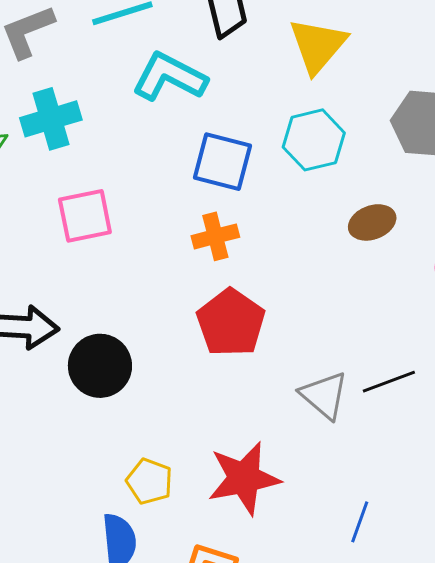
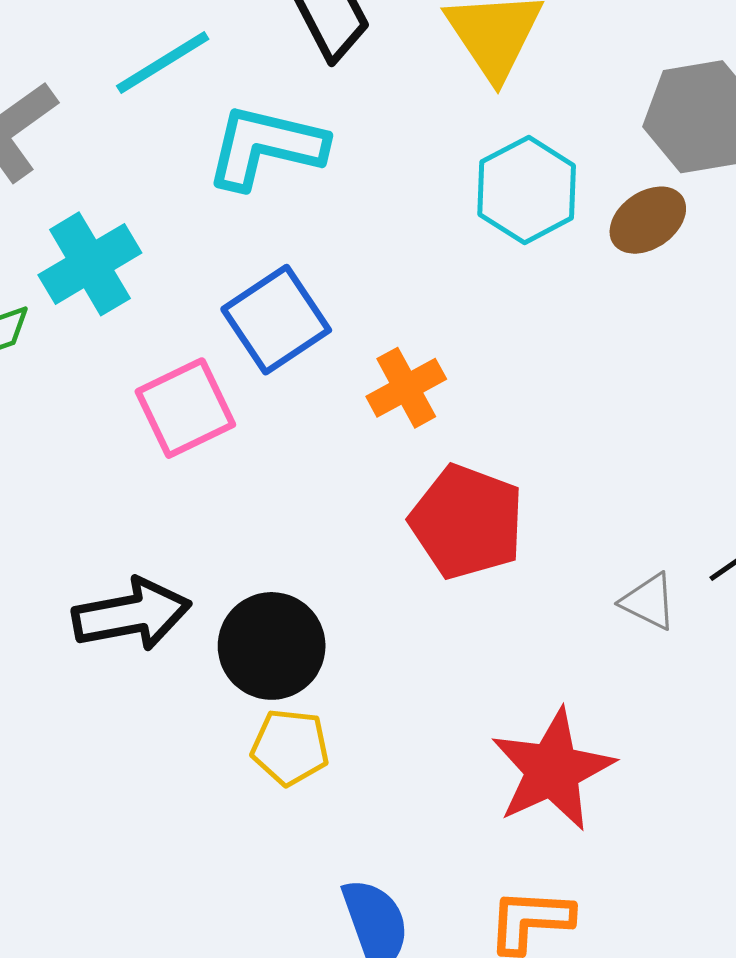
blue square: (222, 162) -> (276, 320), moved, turned -34
brown ellipse: (372, 222) -> (648, 220), moved
gray triangle: (324, 395) -> (649, 602), size x0.7
yellow pentagon: (149, 481) -> (290, 747), moved

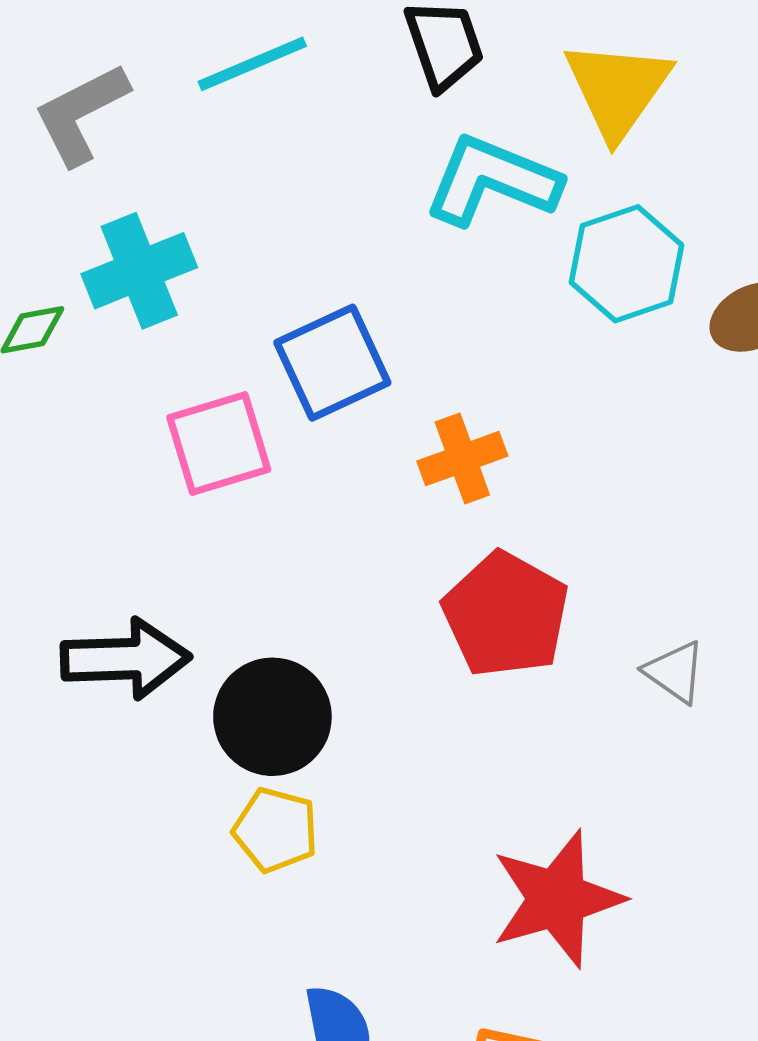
cyan L-shape: (266, 147) -> (492, 181), moved
gray triangle: (649, 602) -> (675, 672), moved

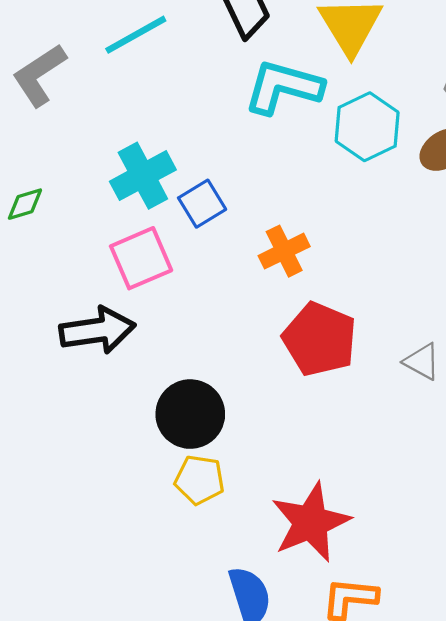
cyan cross: (139, 271) -> (143, 176), moved
blue square: (332, 363) -> (202, 204), size x0.7
black arrow: (126, 659) -> (97, 330), moved
red star: (557, 899) -> (311, 522), moved

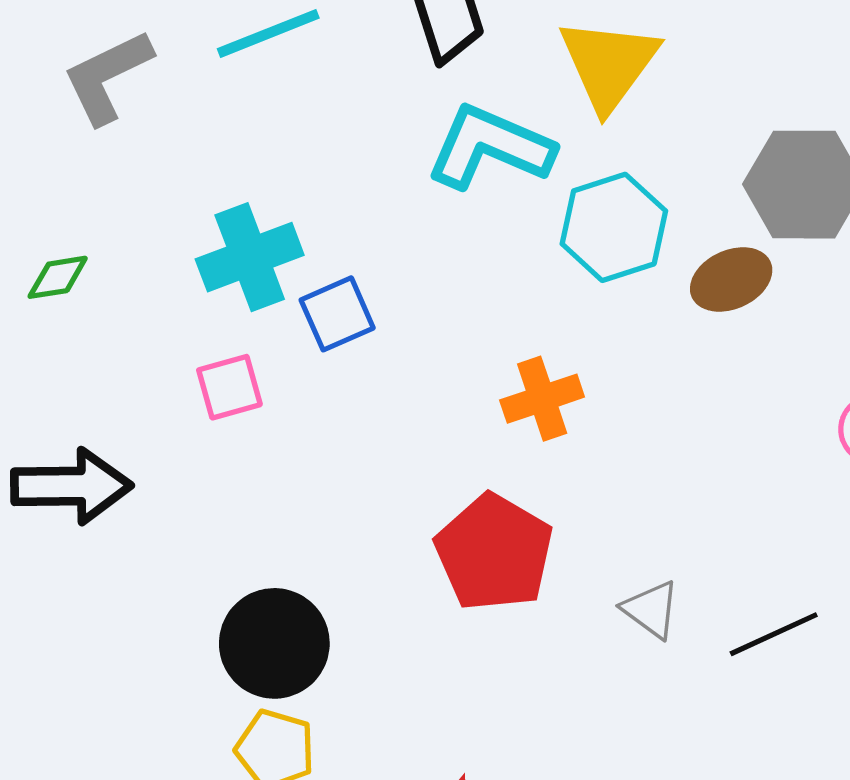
orange cross: (284, 251) -> (542, 399), moved
pink square: (141, 258) -> (229, 387), size x0.7
black arrow: (97, 330) -> (71, 486), moved

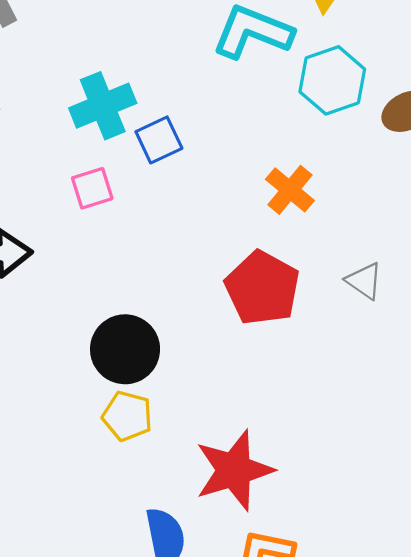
orange cross: (542, 399) -> (290, 190), turned -30
gray triangle: (651, 609) -> (364, 281), moved

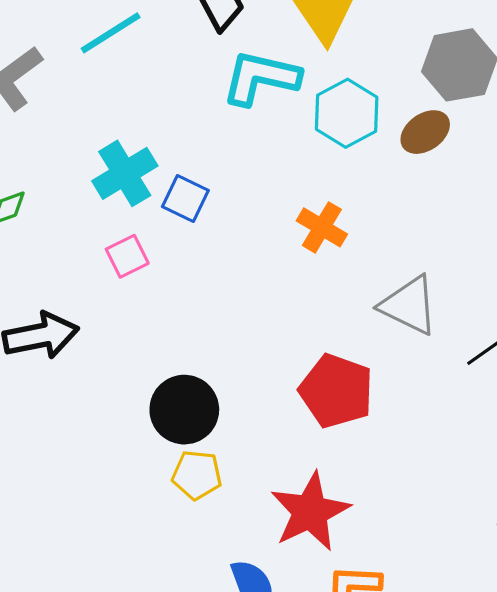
blue square: (159, 140) -> (185, 199), turned -30
gray triangle: (364, 281) -> (409, 305), size x1.6
red pentagon: (262, 288) -> (336, 391), moved

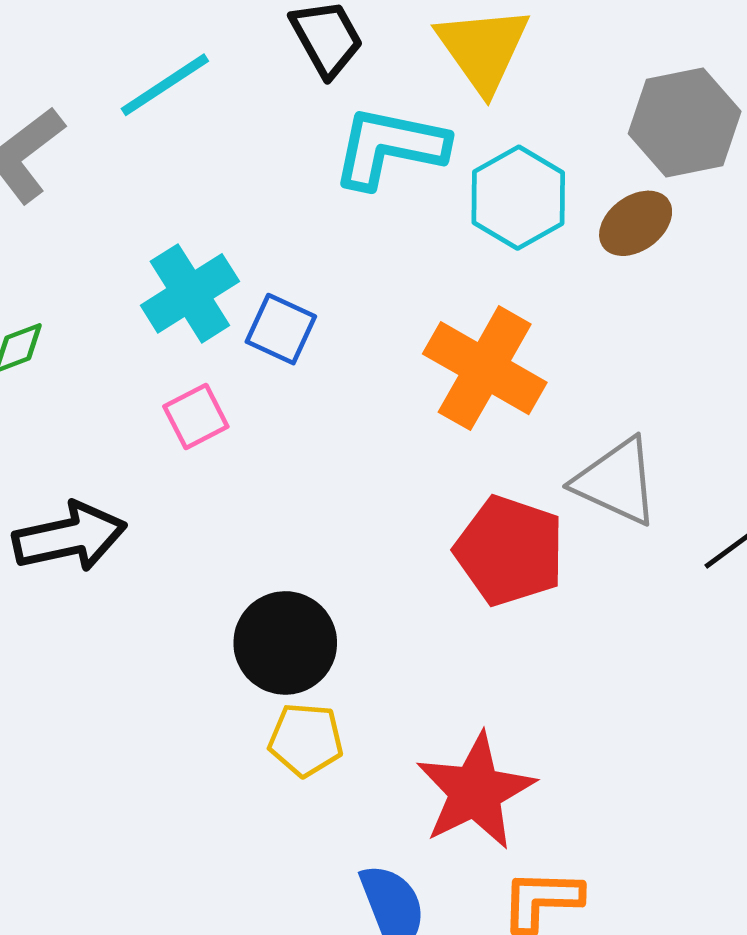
orange cross: (322, 227) -> (485, 368), size x1.6
red pentagon: (336, 391) -> (510, 551), moved

